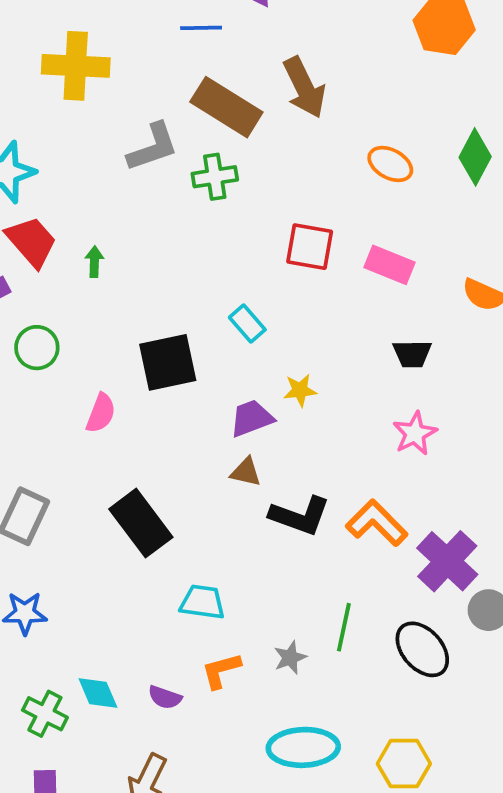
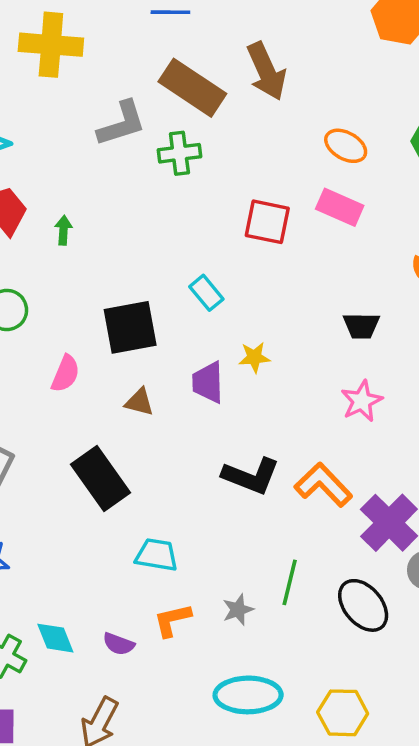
pink rectangle: (389, 265) -> (340, 207), moved
purple trapezoid: (252, 418) -> (208, 382), turned -72
brown triangle: (246, 472) -> (139, 402), moved

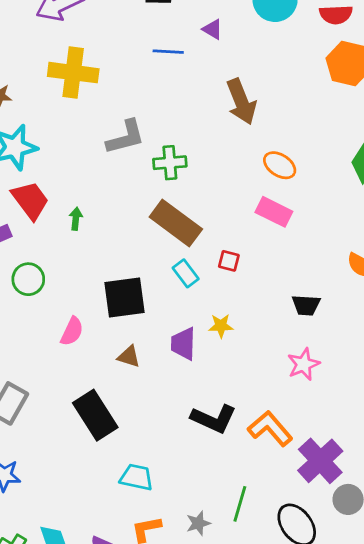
brown rectangle: (192, 88) -> (176, 223), moved
orange ellipse: (346, 146) -> (280, 165), moved
pink rectangle: (340, 207) -> (274, 212), moved
red square: (267, 222) -> (229, 261), moved, size x0.6

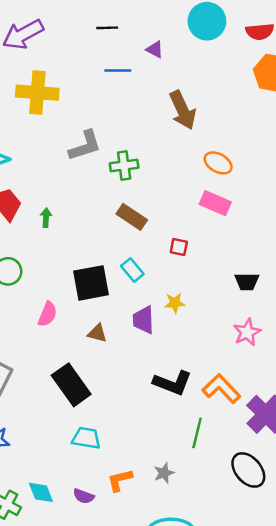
brown rectangle: (176, 223) -> (132, 217), size x0.7
cyan rectangle: (186, 273) -> (132, 270), moved
cyan trapezoid: (136, 477) -> (86, 438), moved
green line: (240, 504) -> (197, 433), moved

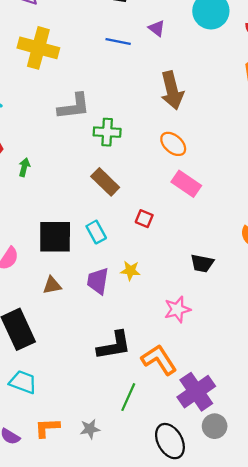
orange ellipse: (218, 163) -> (173, 144), moved
pink star: (247, 332) -> (177, 309), moved
brown triangle: (97, 333) -> (52, 285), turned -36
black L-shape: (173, 383) -> (114, 346), turned -42

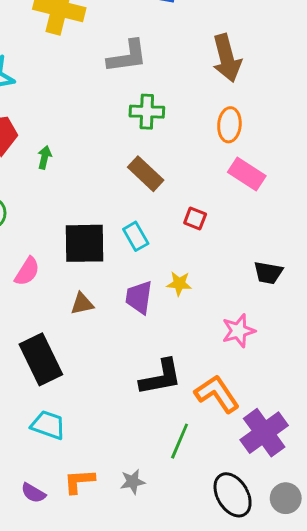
gray L-shape: (74, 106) -> (127, 56), moved
orange ellipse: (173, 144) -> (229, 125), turned 56
gray circle: (215, 426) -> (286, 498), moved

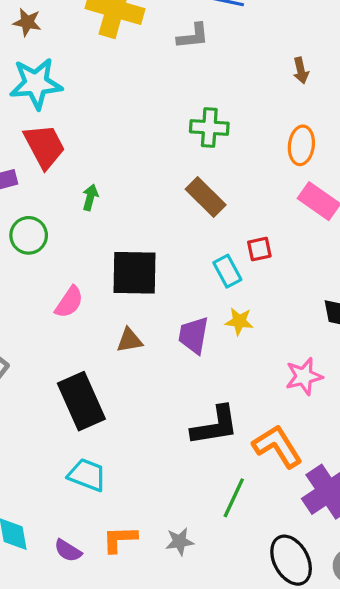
gray L-shape: (127, 56) -> (193, 36), moved, size x0.7
brown arrow: (227, 58) -> (301, 70), size x0.5
green arrow: (45, 157) -> (90, 197), moved
red square: (195, 219) -> (259, 249), turned -35
cyan rectangle: (136, 236) -> (227, 271), moved

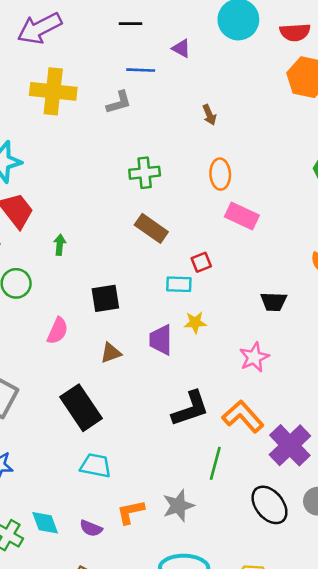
cyan rectangle: (227, 271) -> (179, 284), turned -50
black square: (135, 273) -> (105, 298), size x0.7
gray star: (180, 542) -> (178, 506), size x1.4

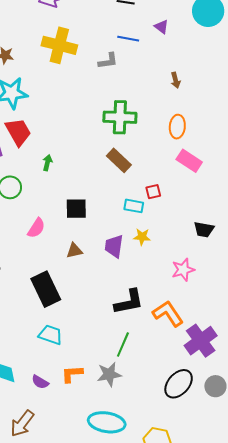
green cross: (145, 173) -> (120, 117), size x1.4
green line: (215, 463) -> (123, 344), moved
black ellipse: (269, 505) -> (179, 384), turned 72

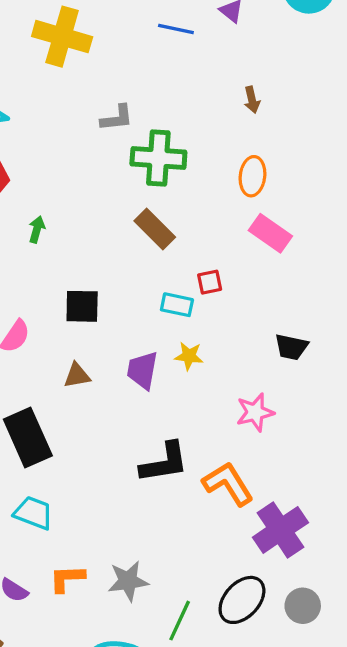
gray L-shape: (108, 61) -> (117, 118), moved
green line: (123, 344) -> (180, 621), moved

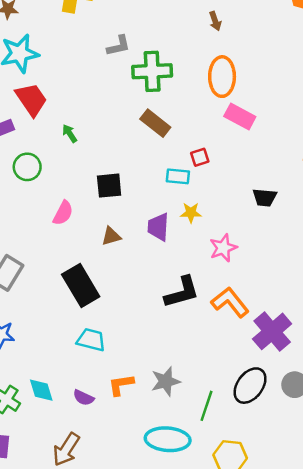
orange ellipse: (252, 176) -> (222, 77), size x1.4
green arrow: (37, 229) -> (70, 133), turned -42
pink star: (255, 412) -> (223, 248), moved

